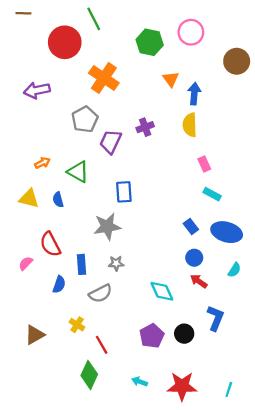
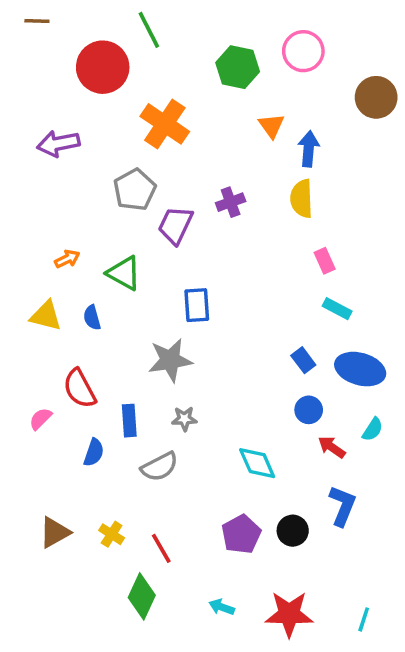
red arrow: (199, 281) -> (332, 447), moved
yellow cross: (77, 325) -> (112, 534), moved

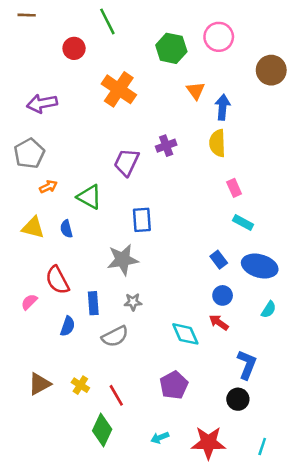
red circle: (103, 67) -> (74, 48), size x0.6
gray pentagon: (135, 190) -> (29, 153), moved
red arrow: (332, 447) -> (219, 322), moved
black circle: (293, 531) -> (238, 399), moved
cyan arrow: (222, 607) -> (160, 438), turned -42

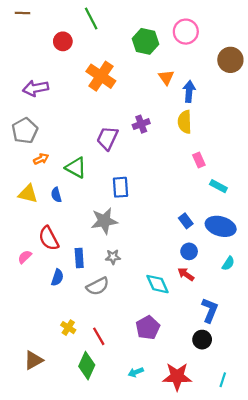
cyan rectangle: (243, 222) -> (218, 186), moved
brown triangle: (39, 384) -> (33, 360), moved

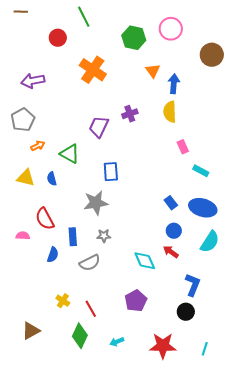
pink semicircle: (25, 257) -> (23, 236), turned 48
cyan semicircle: (228, 263) -> (210, 242), size x1.6
cyan arrow: (136, 372) -> (117, 342), moved

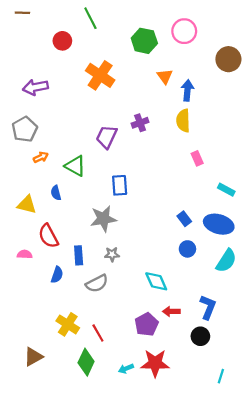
cyan rectangle: (201, 171) -> (226, 190), moved
yellow triangle: (26, 178) -> (27, 205), moved
red arrow: (171, 252) -> (171, 311), moved, turned -35
yellow cross: (63, 301) -> (68, 324), size x1.5
red star: (163, 346) -> (155, 363), moved

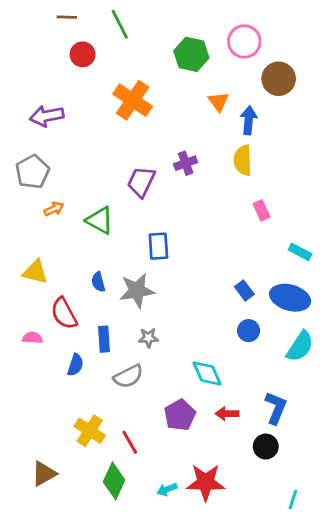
brown line: (22, 13) -> (67, 17), moved
brown circle: (228, 59) -> (279, 79), moved
blue semicircle: (56, 193) -> (98, 282), moved
purple pentagon: (146, 324) -> (180, 415), moved

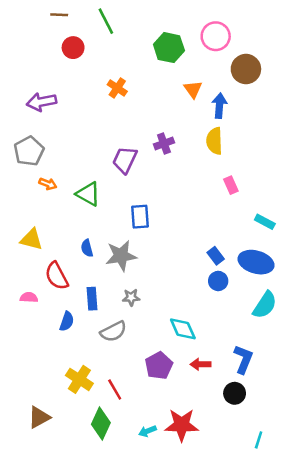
orange cross: (133, 100) -> (117, 88), size x0.6
orange arrow: (54, 209) -> (48, 184), turned 48
blue circle: (249, 331) -> (218, 281), moved

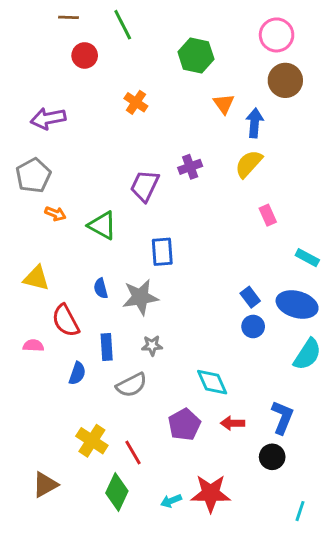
pink circle: (216, 36) -> (277, 35), moved
yellow semicircle: (214, 141) -> (249, 164), turned 44

